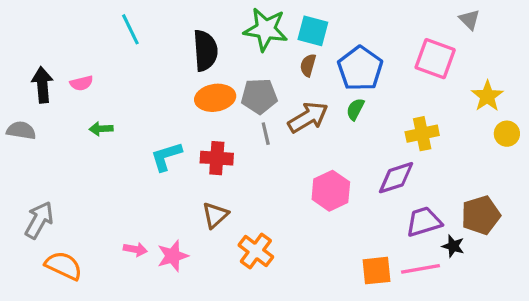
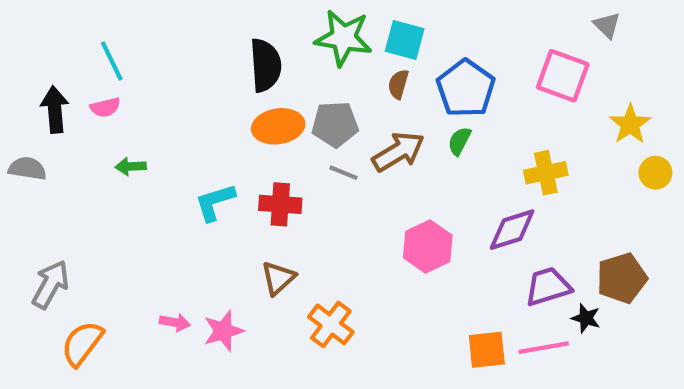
cyan line: (130, 29) -> (112, 61), moved
gray line: (266, 134) -> (343, 173), turned -55
orange semicircle: (64, 266) -> (82, 343), turned -78

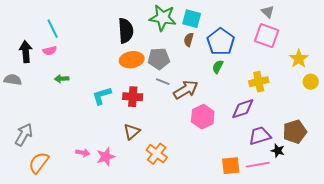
gray triangle: (607, 25) -> (268, 12), moved
brown arrow: (398, 152) -> (186, 90), moved

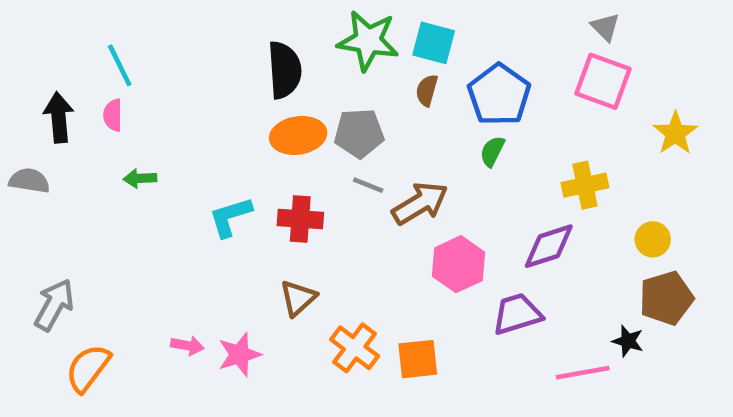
pink semicircle: (50, 51) -> (113, 115), turned 104
yellow circle: (311, 82) -> (653, 239), moved
purple trapezoid: (260, 136) -> (517, 314), moved
orange square: (231, 166) -> (418, 359), moved

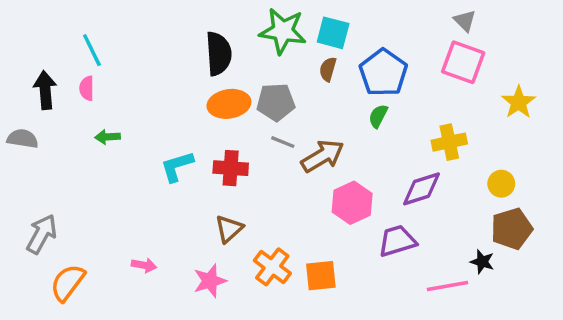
pink star: (239, 355) -> (210, 281), moved

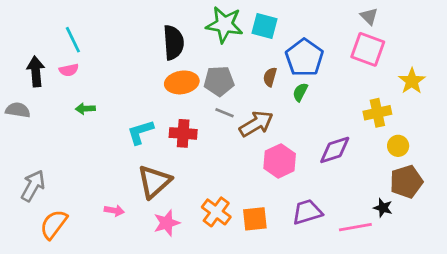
brown semicircle: (328, 69) -> (270, 77), moved
pink semicircle: (87, 88) -> (69, 70), turned -102
yellow cross: (449, 142) -> (377, 113), moved
brown triangle: (229, 229) -> (154, 182), moved, size x1.5
purple trapezoid: (397, 241) -> (307, 212), moved

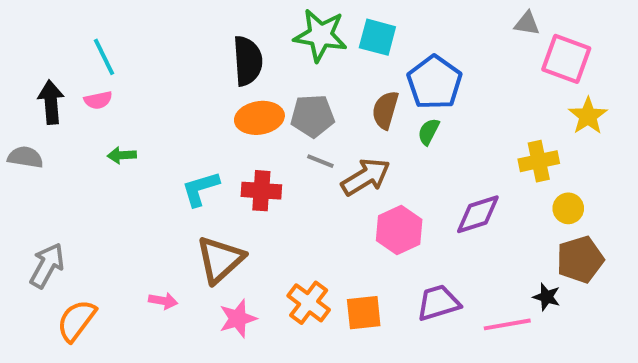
gray triangle: (369, 16) -> (527, 23), turned -36
pink square: (368, 49) -> (566, 59), moved
brown semicircle: (270, 77) -> (385, 110), size x1.4

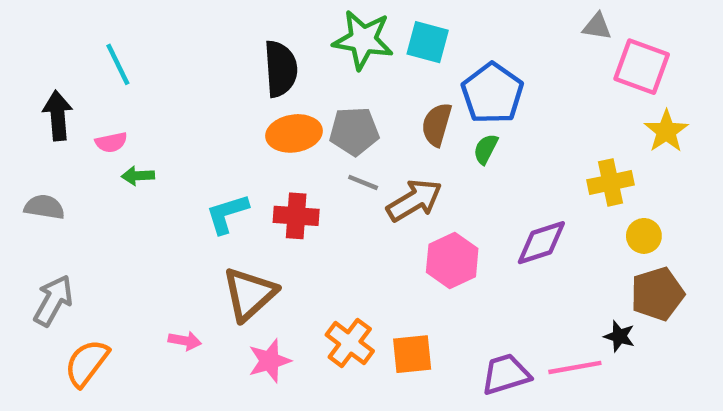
pink semicircle: (98, 100) -> (111, 142), moved
gray semicircle: (25, 157) -> (44, 207), moved
purple trapezoid: (438, 303) -> (506, 374), moved

